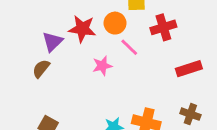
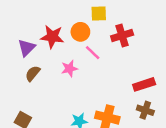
brown semicircle: (41, 69) -> (33, 73), moved
red rectangle: (189, 69) -> (144, 84), moved

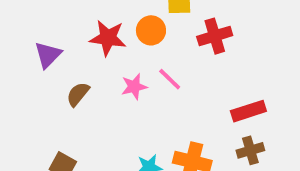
purple triangle: (27, 48) -> (48, 55), moved
pink line: (93, 53) -> (170, 79), moved
brown cross: (145, 110) -> (250, 150), turned -35

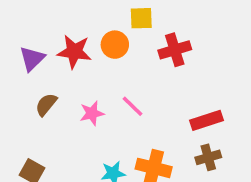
purple triangle: (48, 55) -> (32, 59), moved
pink line: (170, 79) -> (132, 106), moved
pink star: (134, 87) -> (92, 113), moved

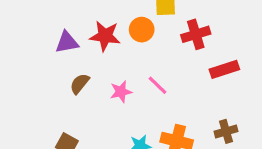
purple triangle: (32, 59) -> (67, 42), turned 35
red rectangle: (206, 120) -> (224, 69), moved

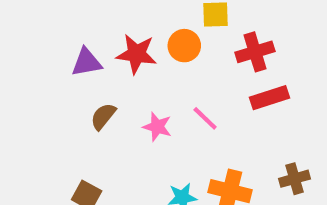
red rectangle: (224, 69) -> (270, 98), moved
pink star: (121, 92) -> (157, 127), turned 30

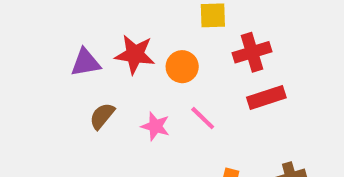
orange circle: (184, 46) -> (182, 67), moved

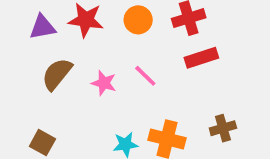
orange circle: (182, 67) -> (138, 20), moved
brown semicircle: (102, 116) -> (57, 74), size x1.4

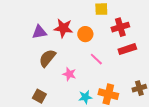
orange circle: (138, 20) -> (85, 34), moved
pink star: (104, 83) -> (69, 74), moved

